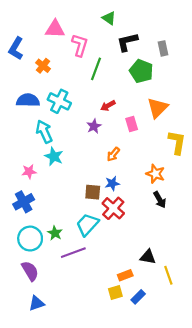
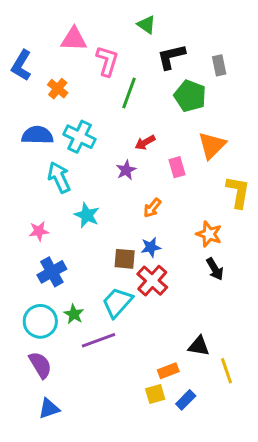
cyan star: (54, 156) -> (87, 215), moved
blue cross: (24, 202) -> (52, 272), moved

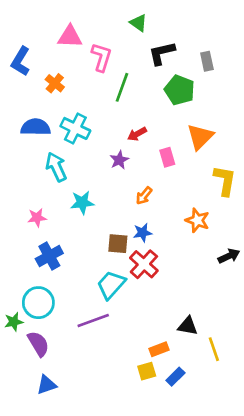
cyan star: (87, 215) -> (82, 203), turned -30
black arrow: (215, 269) -> (229, 256), moved, turned -85
green star: (74, 314) -> (14, 322), moved, turned 30

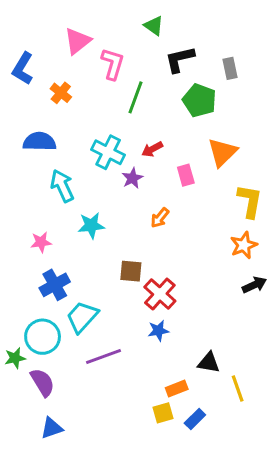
pink triangle: (70, 37) -> (78, 41), turned -40
cyan cross: (75, 128) -> (108, 152), moved
orange star: (197, 220) -> (244, 245), moved, turned 30
blue star: (143, 233) -> (158, 331), moved
cyan trapezoid: (111, 285) -> (82, 317), moved

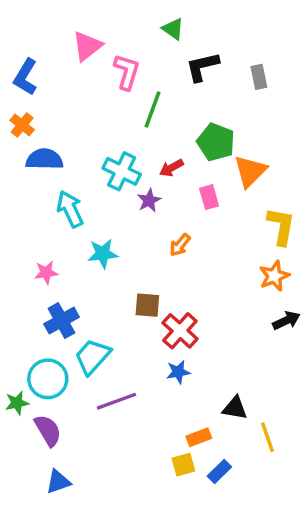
orange cross: (61, 93) -> (22, 125), moved
green pentagon: (200, 100) -> (216, 142), moved

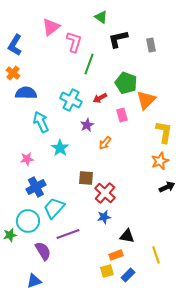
purple star: (149, 200) -> (87, 125), moved
cyan star: (103, 254) -> (60, 148), turned -30
black triangle: (235, 408) -> (127, 236), moved
purple semicircle: (48, 430) -> (43, 251), moved

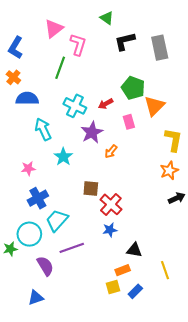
gray rectangle: (151, 45) -> (160, 48), size x1.6
green line: (89, 64) -> (60, 68), moved
purple star: (87, 125) -> (92, 132), size x1.5

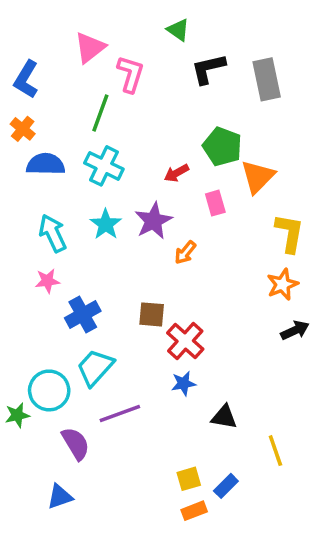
cyan cross: (75, 106) -> (104, 166), moved
cyan arrow: (43, 129) -> (53, 233), moved
cyan star: (63, 157) -> (106, 224), moved
blue cross: (38, 198) -> (83, 314), moved
orange rectangle: (123, 270) -> (194, 511), moved

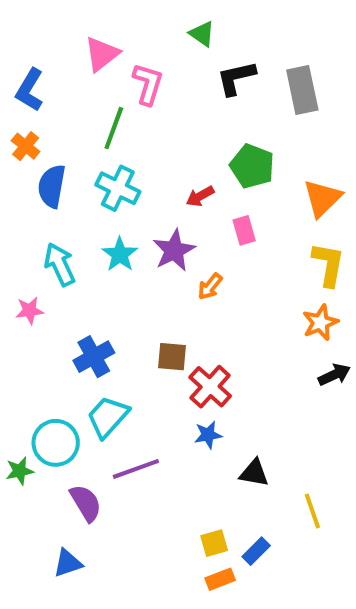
blue semicircle: (46, 164) -> (52, 186), turned -81
orange triangle: (258, 177) -> (322, 198), moved
pink star: (47, 281) -> (30, 311), moved

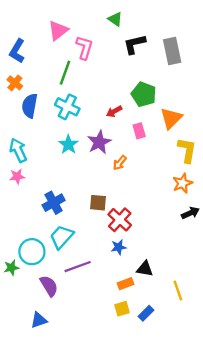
orange triangle: (322, 198) -> (171, 118), moved
cyan arrow: (60, 264) -> (18, 150), moved
orange rectangle: (220, 579) -> (125, 284), moved

